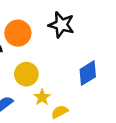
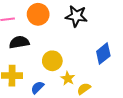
orange circle: (18, 33) -> (38, 14), moved

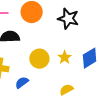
yellow star: (68, 78) -> (65, 57), moved

